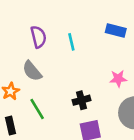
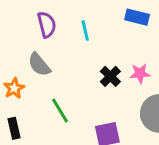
black cross: (81, 100) -> (110, 76), moved, turned -30
green line: (37, 109) -> (60, 110), moved

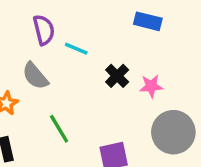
cyan line: (85, 30) -> (76, 49), moved, turned -54
black cross: (110, 76) -> (117, 76), moved

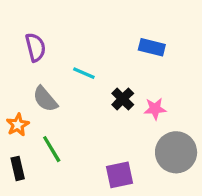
purple semicircle: (44, 30) -> (35, 47), moved
green line: (59, 129) -> (52, 149), moved

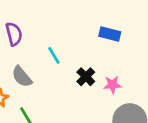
cyan line: (84, 73) -> (54, 55), turned 36

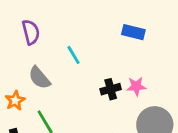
black cross: (86, 77) -> (111, 89), moved, turned 30

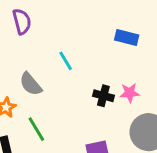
purple semicircle: (31, 32) -> (22, 21), moved
black cross: (111, 89) -> (103, 96), turned 30

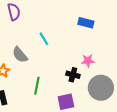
black cross: (103, 96) -> (73, 75), moved
green line: (36, 129) -> (37, 86), moved, turned 42

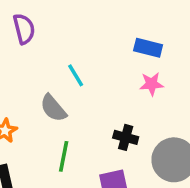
gray semicircle: (20, 55) -> (53, 108), moved
pink star: (88, 61) -> (152, 84), moved

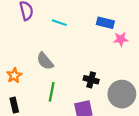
cyan line: (76, 75) -> (59, 23), moved, turned -40
pink star: (152, 84) -> (121, 39), moved

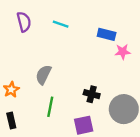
cyan line: (59, 23) -> (61, 24), moved
gray semicircle: (45, 61) -> (43, 75), turned 66

